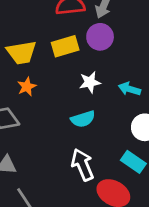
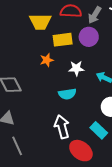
yellow trapezoid: (22, 53) -> (40, 22), moved
orange star: (27, 87) -> (47, 60), moved

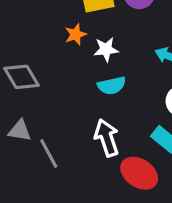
white star: (76, 68) -> (106, 49), moved
gray line: (17, 146) -> (49, 153), moved

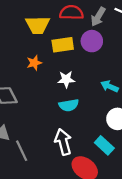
orange star: (76, 34) -> (34, 63), moved

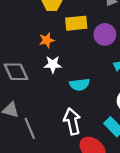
purple circle: (92, 41) -> (105, 34), moved
white star: (66, 79) -> (53, 64), moved

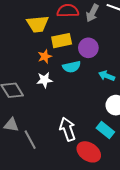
orange star: (47, 40) -> (45, 56), moved
cyan semicircle: (80, 85) -> (72, 67), moved

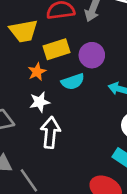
white arrow: (68, 129) -> (50, 132), moved, turned 30

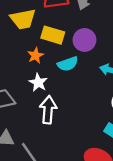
yellow rectangle: (57, 49) -> (53, 35), turned 35
white star: (40, 102) -> (38, 83), turned -30

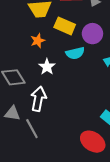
orange star: (35, 55) -> (38, 41), moved
white arrow: (48, 110) -> (38, 99), moved

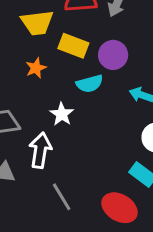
white star: (47, 67) -> (62, 114), moved
gray line: (32, 129) -> (62, 197), moved

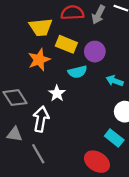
orange star: (36, 68) -> (39, 60), size x1.5
gray line: (62, 197) -> (38, 154), moved

